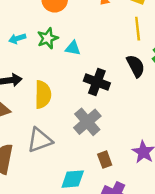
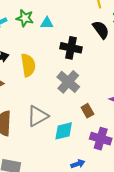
green star: (48, 38) -> (25, 18), turned -30
gray triangle: (40, 140) -> (38, 116), moved

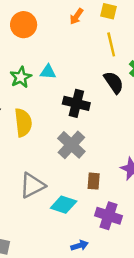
green star: (25, 18) -> (21, 77), moved, turned 30
brown rectangle: (87, 111) -> (94, 181), turned 32
cyan diamond: (64, 131) -> (64, 205), turned 30

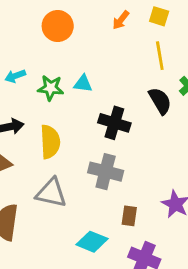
green star: (21, 77) -> (51, 88), turned 30
gray cross: (71, 145) -> (106, 172), turned -32
gray triangle: (32, 185) -> (51, 193), moved, turned 36

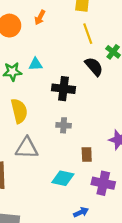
orange arrow: (121, 20) -> (40, 17), moved
gray cross: (106, 172) -> (64, 125), size x0.6

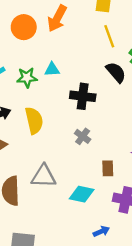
orange arrow: (40, 17) -> (57, 18), size x1.6
gray cross: (64, 125) -> (83, 136), turned 32
gray triangle: (27, 148) -> (44, 176), moved

